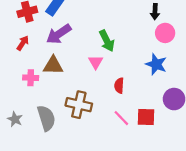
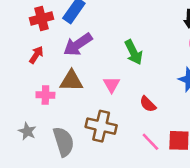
pink triangle: (96, 62) -> (112, 85), moved
red semicircle: (119, 86) -> (148, 104), turned -48
gray star: (15, 119) -> (27, 131), moved

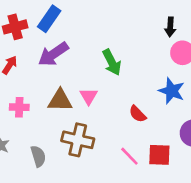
brown triangle: (71, 81) -> (60, 100), moved
red semicircle: (148, 104) -> (138, 114), moved
gray semicircle: (64, 142) -> (38, 156), size x0.7

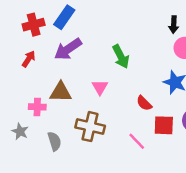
brown triangle: (60, 100) -> (61, 92), moved
pink cross: (19, 107) -> (37, 107), moved
red square: (159, 155) -> (164, 125), moved

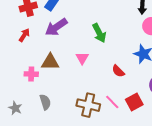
red square: (164, 125) -> (134, 102), moved, turned -30
brown cross: (90, 127) -> (88, 105), moved
gray star: (20, 131) -> (15, 108), moved

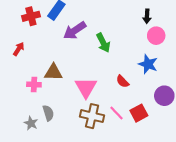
purple arrow: (56, 27) -> (75, 31), moved
red arrow: (24, 35) -> (19, 49), moved
pink triangle: (82, 58) -> (86, 88), moved, size x1.6
gray star: (15, 108) -> (31, 123), moved

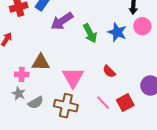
blue star: (148, 64) -> (117, 32), moved
gray semicircle: (48, 113) -> (36, 103), turned 77
brown cross: (92, 116) -> (66, 106), moved
gray star: (31, 123) -> (19, 94), moved

